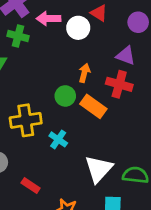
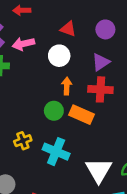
white circle: (78, 28) -> (59, 56), moved
purple triangle: (126, 56) -> (101, 62), turned -42
yellow cross: (26, 120) -> (23, 141), size x0.6
cyan cross: (58, 139) -> (56, 152), size x1.5

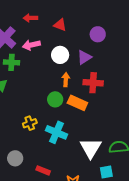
red triangle: (68, 29) -> (60, 25), moved
purple triangle: (101, 62) -> (84, 57), moved

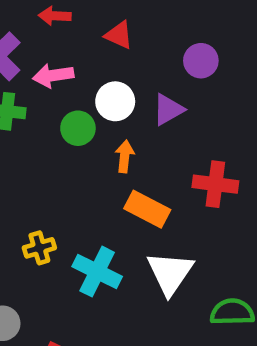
red cross: (93, 83) -> (215, 184), moved
green circle: (55, 99) -> (78, 128), moved
white triangle: (91, 148) -> (170, 273), moved

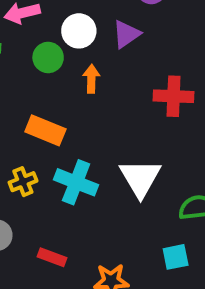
orange rectangle: (147, 209) -> (45, 130), moved
yellow cross: (39, 248) -> (23, 182), moved

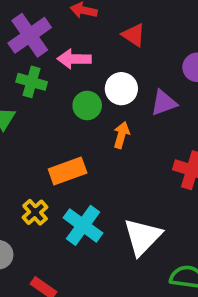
orange rectangle: (45, 130) -> (68, 171), turned -57
yellow cross: (23, 182) -> (35, 212), turned -35

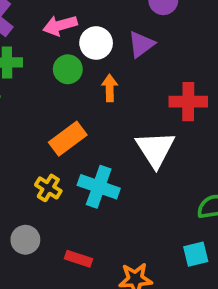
pink arrow: (74, 59) -> (60, 25), moved
white triangle: (142, 237) -> (155, 149), moved

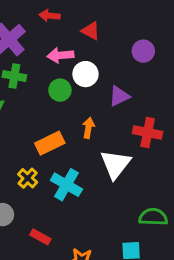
purple triangle: (141, 44) -> (119, 96), moved
orange arrow: (110, 88) -> (88, 128), moved

